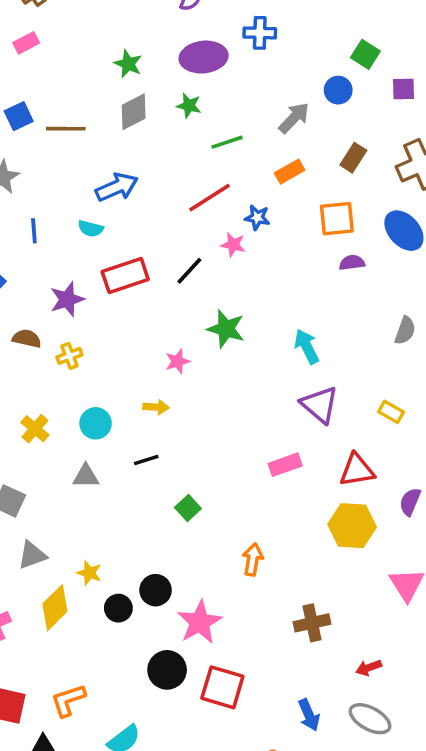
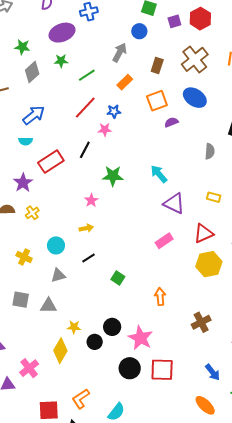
gray triangle: (32, 555) -> (48, 306), moved, turned 36

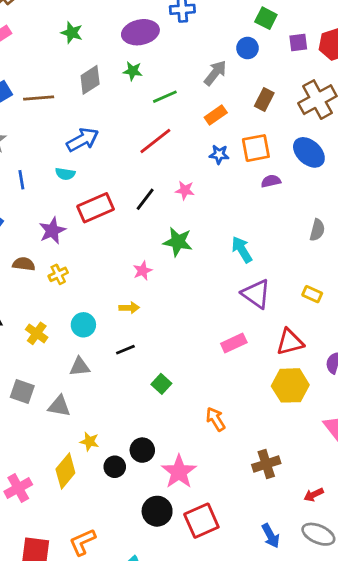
green star: (22, 47) -> (72, 33), moved
blue star: (114, 111) -> (219, 154), moved
pink star: (105, 130) -> (185, 190), moved
orange arrow: (160, 297) -> (216, 419), turned -36
red square: (162, 370) -> (201, 521), turned -35

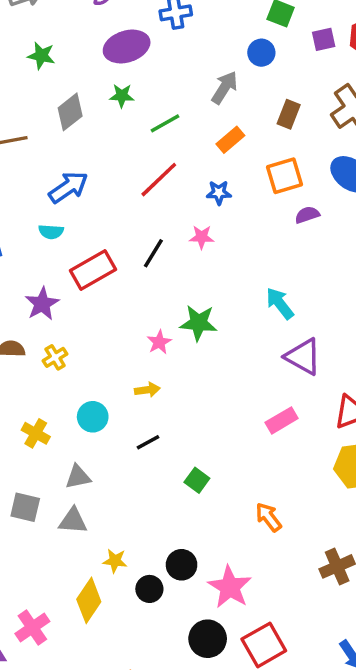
blue star: (219, 154) -> (219, 193), moved
green star: (178, 242) -> (199, 323), moved
gray triangle: (80, 367) -> (78, 477), moved

